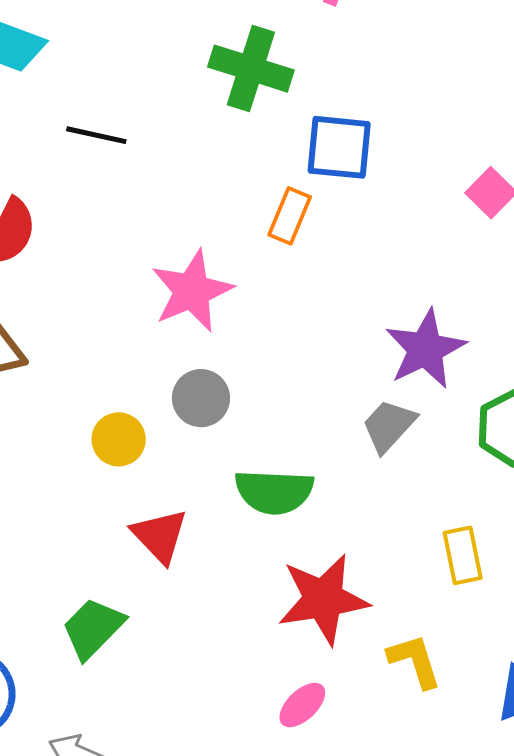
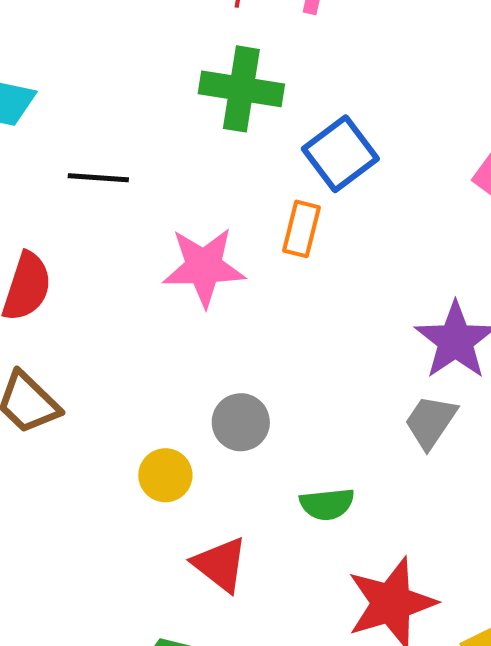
blue square: (339, 147) -> (340, 154), turned -34
pink star: (192, 291) -> (204, 267), moved, turned 30
green semicircle: (274, 492) -> (327, 504), size x0.7

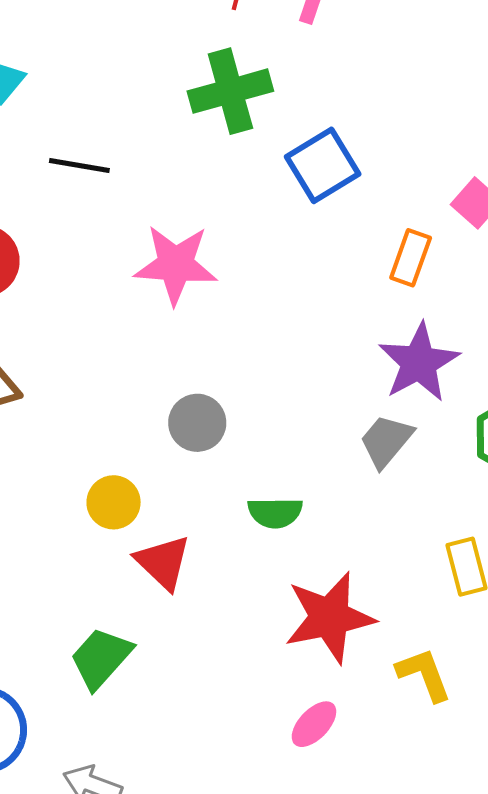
green cross: (241, 89) -> (230, 91), turned -30
orange rectangle: (301, 229) -> (411, 258), moved
yellow circle: (165, 475) -> (114, 502), moved

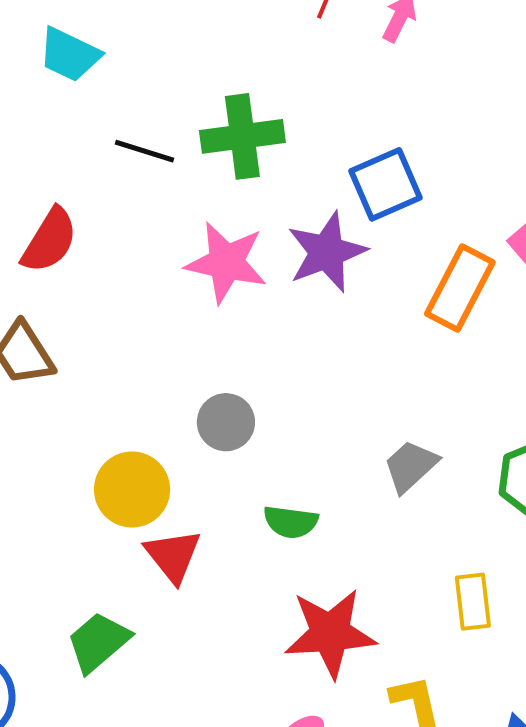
green cross: (230, 91) -> (242, 136), moved
orange rectangle: (411, 258) -> (460, 288), size x1.5
purple star: (419, 362) -> (327, 252), moved
yellow circle: (114, 502) -> (132, 490), size x1.4

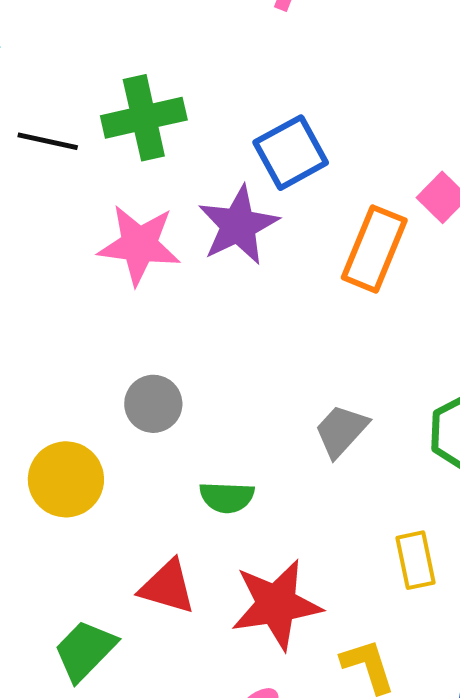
red triangle: (173, 556) -> (167, 587), moved, turned -30
green trapezoid: (98, 642) -> (85, 650), moved

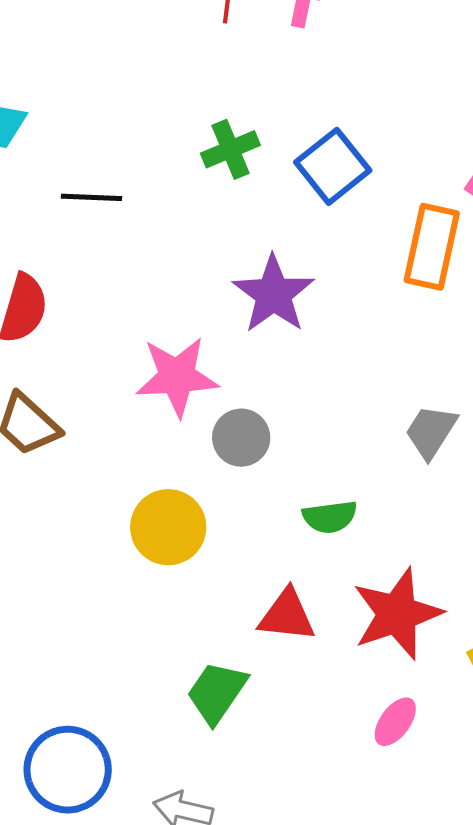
green cross: (144, 118) -> (230, 149), moved, size x0.7
purple star: (238, 225) -> (273, 294), moved
pink star: (139, 245) -> (177, 377), moved

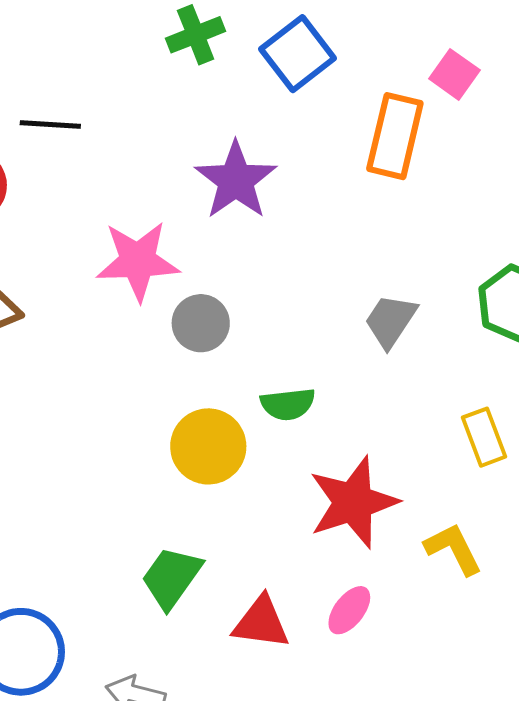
black line: (92, 197) -> (50, 124), moved
yellow circle: (168, 527) -> (208, 446), moved
red triangle: (287, 615) -> (261, 623), moved

